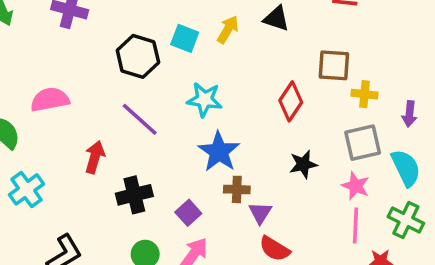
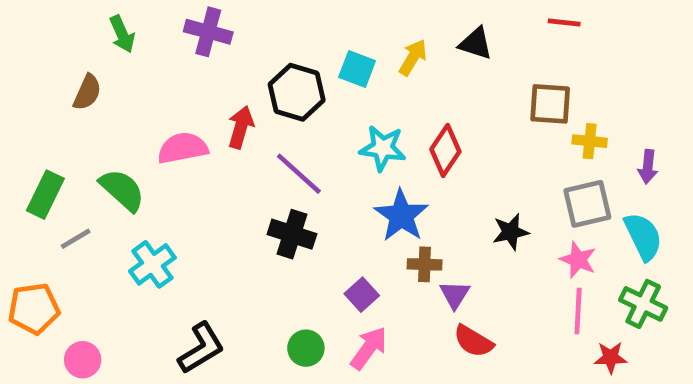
red diamond: (291, 101) -> (445, 150), moved
red arrow: (95, 157) -> (241, 127), moved
black cross: (134, 195) -> (292, 234), moved, turned 32

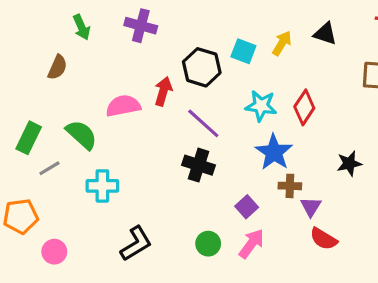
cyan cross: (152, 264) -> (102, 186), turned 36

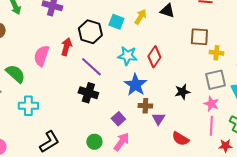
pink semicircle: (123, 106) -> (41, 56), turned -60
red semicircle: (324, 239) -> (180, 139), moved

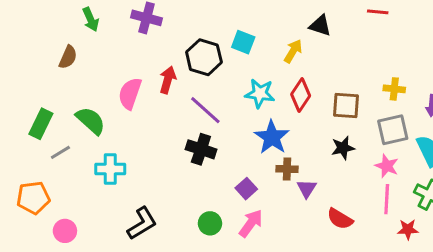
yellow arrow: (140, 17) -> (293, 51), moved
brown square: (199, 37) -> (346, 106), moved

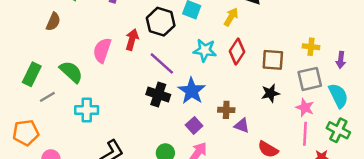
blue star: (272, 137) -> (192, 91), moved
purple triangle: (307, 189) -> (242, 125), turned -42

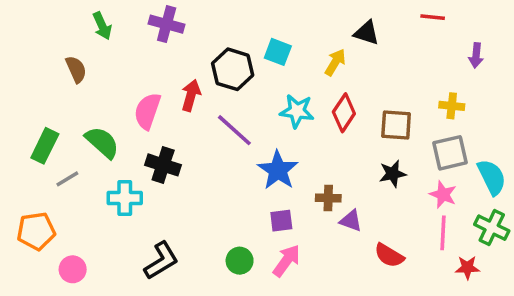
brown semicircle: (53, 22) -> (76, 69), turned -48
purple arrow: (341, 60) -> (476, 55), moved
black cross: (158, 94) -> (163, 165), moved
purple square: (194, 125) -> (281, 221), turned 35

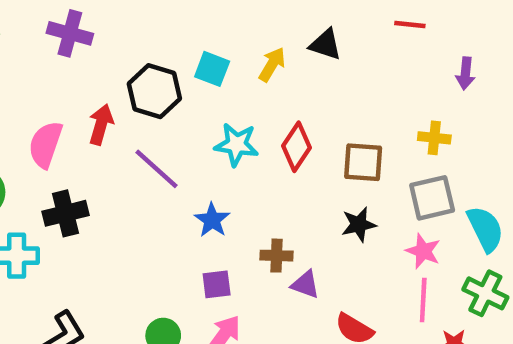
yellow arrow: (335, 62) -> (272, 64), moved
black cross: (163, 165) -> (65, 213), turned -32
blue star: (278, 170) -> (212, 220), size x0.7

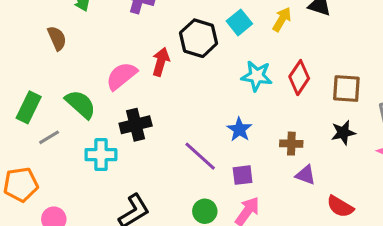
cyan square: (212, 69) -> (239, 22), turned 30
pink semicircle: (45, 144) -> (121, 76), turned 32
purple line: (157, 169) -> (200, 156), moved
brown cross: (277, 256) -> (291, 144), moved

